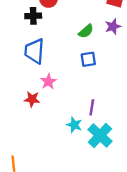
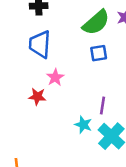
green semicircle: (86, 31) -> (96, 22), size x1.6

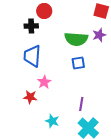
green semicircle: (96, 22) -> (76, 39), turned 45
cyan star: (83, 125) -> (52, 121), moved

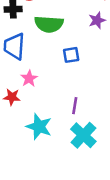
green semicircle: (76, 39) -> (49, 24), moved
cyan star: (52, 121) -> (39, 127), size x1.5

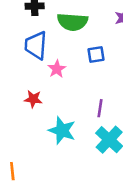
pink star: (29, 78) -> (57, 69), moved

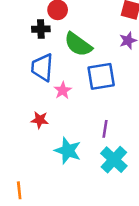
green semicircle: (72, 22) -> (78, 44), turned 32
blue square: (96, 55) -> (101, 76), size x1.6

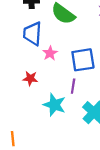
blue square: (101, 76) -> (83, 60), moved
purple line: (105, 129) -> (73, 86), moved

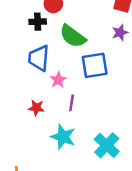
blue square: (83, 60) -> (95, 65), moved
purple line: (73, 86) -> (72, 103), moved

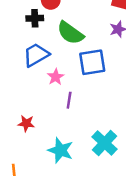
blue trapezoid: (39, 58) -> (36, 55), turned 56
red star: (36, 108) -> (26, 123), moved
cyan star: (63, 137) -> (61, 150), moved

